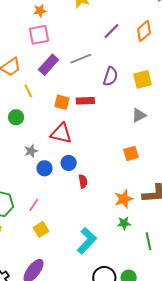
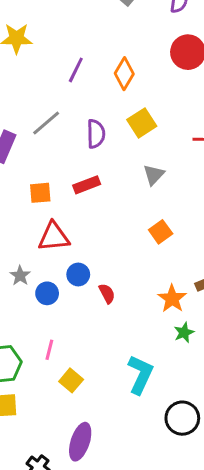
orange diamond: (144, 31) -> (124, 74), moved
red rectangle: (85, 101) -> (87, 185), moved

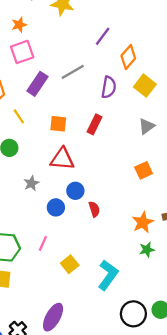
orange diamond: (124, 74) -> (128, 57), moved
yellow square: (142, 123) -> (145, 86), turned -30
red rectangle: (87, 185) -> (95, 124), turned -54
blue circle: (47, 293) -> (56, 207), moved
yellow square: (71, 380) -> (70, 264), moved

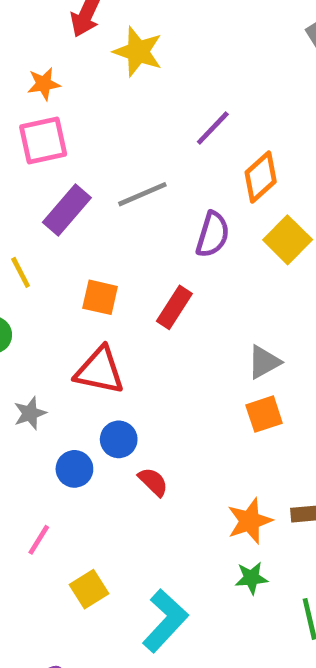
gray triangle: (147, 126) -> (264, 362), moved
red semicircle: (94, 209) -> (153, 482), turned -35

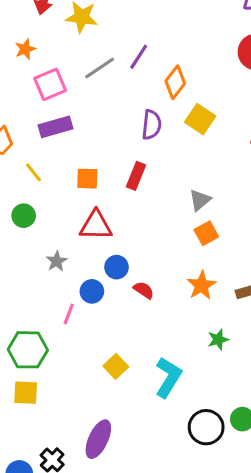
pink square: (43, 141) -> (50, 84), moved
gray line: (142, 194) -> (100, 68), moved
purple rectangle: (67, 210) -> (55, 127), turned 44
orange star: (250, 521) -> (201, 285), moved
pink line: (39, 540) -> (69, 314), moved

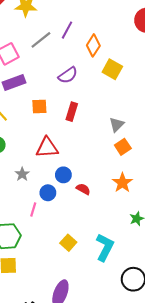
purple semicircle: (152, 125) -> (68, 75), moved, turned 54
orange square: (87, 179) -> (39, 106), moved

